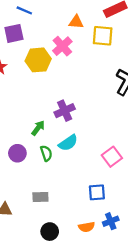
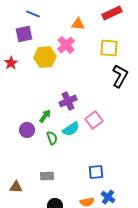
yellow square: (103, 36) -> (109, 48), moved
purple circle: (17, 153) -> (27, 130), moved
pink square: (112, 157) -> (94, 120), moved
blue cross: (111, 221) -> (108, 197), turned -32

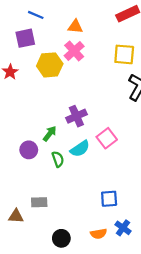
orange triangle: (78, 24) -> (75, 27), moved
gray rectangle: (47, 176) -> (39, 202), moved

